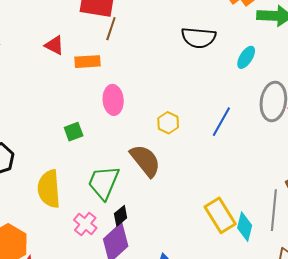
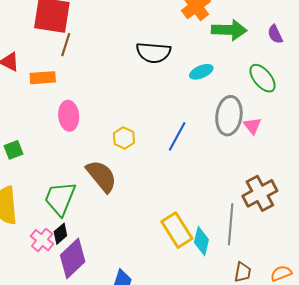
cyan ellipse: (246, 57) -> (201, 72), turned 35
green square: (74, 132) -> (14, 150), moved
black diamond: (121, 216) -> (60, 234), moved

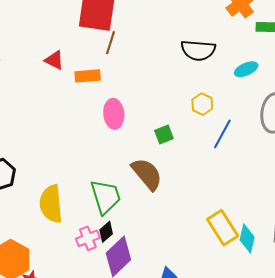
yellow hexagon: (124, 138) -> (202, 104), moved
green square: (14, 150) -> (164, 134), moved
green trapezoid: (60, 198) -> (106, 197), turned 141
pink cross: (42, 240) -> (88, 238), turned 30

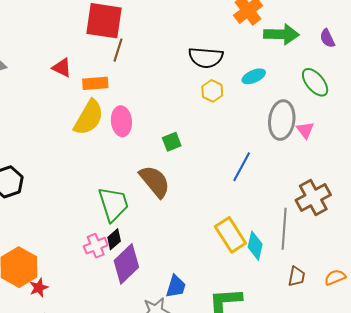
yellow hexagon: (202, 104) -> (212, 91), moved
blue line: (222, 134) -> (242, 167), moved
yellow semicircle: (51, 204) -> (89, 118), moved, turned -144

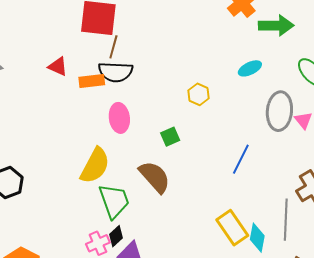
black semicircle: (206, 58) -> (116, 72), moved
yellow hexagon: (212, 91) -> (199, 94), moved
yellow semicircle: (89, 118) -> (95, 166), moved

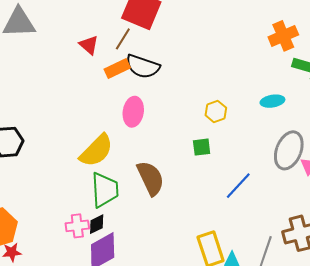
brown line: (113, 47) -> (123, 39), moved
orange rectangle: (92, 81) -> (117, 68), turned -35
green square: (170, 137) -> (202, 147), moved

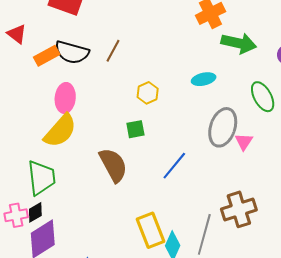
brown line: (123, 39) -> (113, 51), moved
yellow semicircle: (96, 151) -> (60, 131), moved
brown semicircle: (150, 178) -> (113, 165), moved

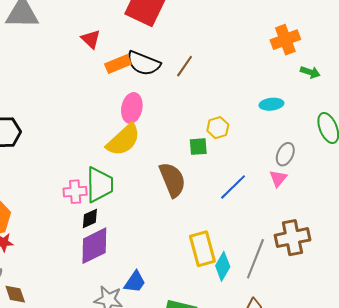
green arrow: (239, 43) -> (310, 72), size x0.6
yellow hexagon: (148, 93) -> (218, 128), moved
gray ellipse: (223, 127) -> (285, 154), size x0.6
pink triangle: (244, 142) -> (278, 178), moved
pink cross: (16, 215) -> (75, 192), moved

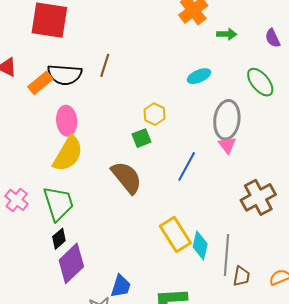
gray ellipse: (285, 154) -> (227, 120), size x1.6
pink cross: (75, 192) -> (17, 200), moved, turned -30
gray line: (255, 259) -> (227, 255), moved

